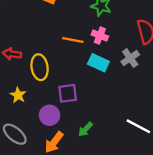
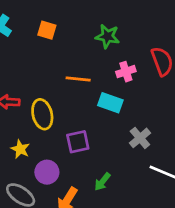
pink cross: (100, 36) -> (126, 72), moved, turned -35
gray cross: (130, 58) -> (140, 138), moved
purple circle: (49, 115) -> (47, 172), moved

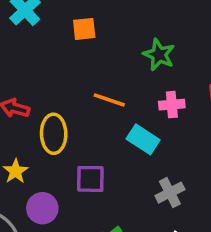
orange square: (47, 30) -> (84, 29), turned -36

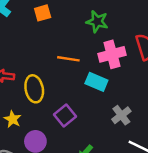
pink cross: (172, 105) -> (112, 54), size x1.5
purple square: (90, 179) -> (65, 115), turned -30

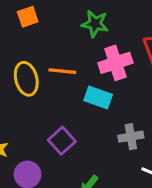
yellow ellipse: (34, 89) -> (26, 79), moved
gray cross: (121, 115) -> (131, 137), turned 30

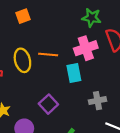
green star: (95, 24) -> (92, 18), moved
cyan rectangle: (98, 98) -> (74, 73), turned 60

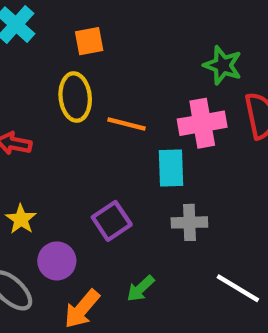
yellow ellipse: (22, 60) -> (75, 97), moved
gray cross: (98, 101) -> (189, 222), moved

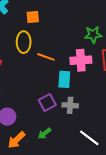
green star: (223, 65) -> (93, 35), turned -30
purple square: (112, 221) -> (47, 102), moved

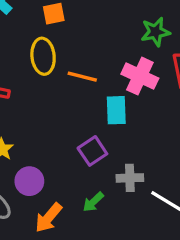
pink cross: (81, 60) -> (140, 76), turned 35
gray cross: (70, 105) -> (130, 178), moved

